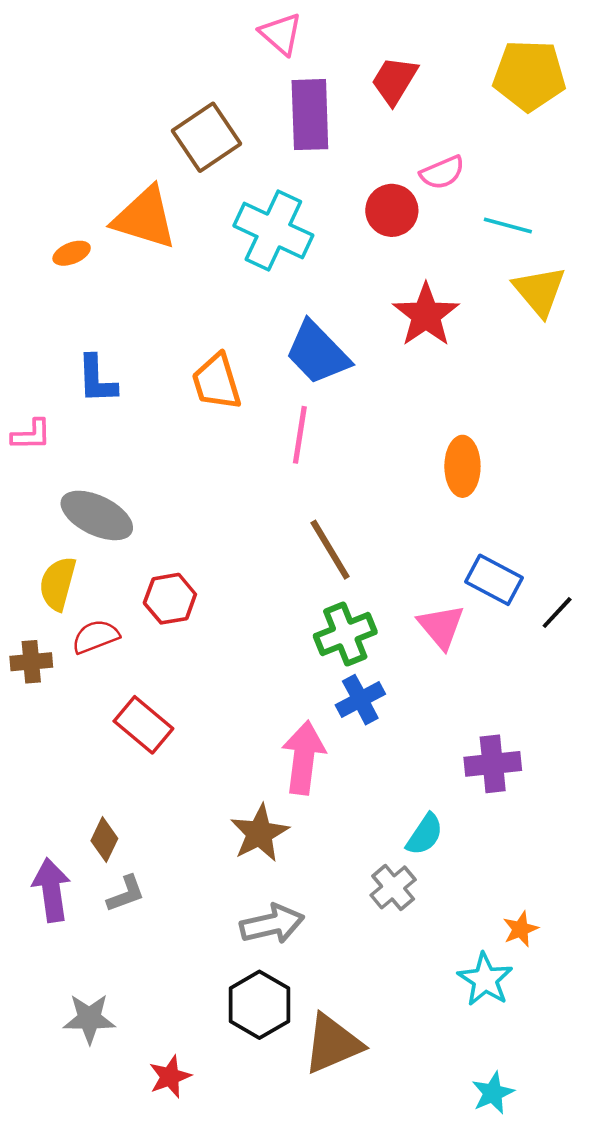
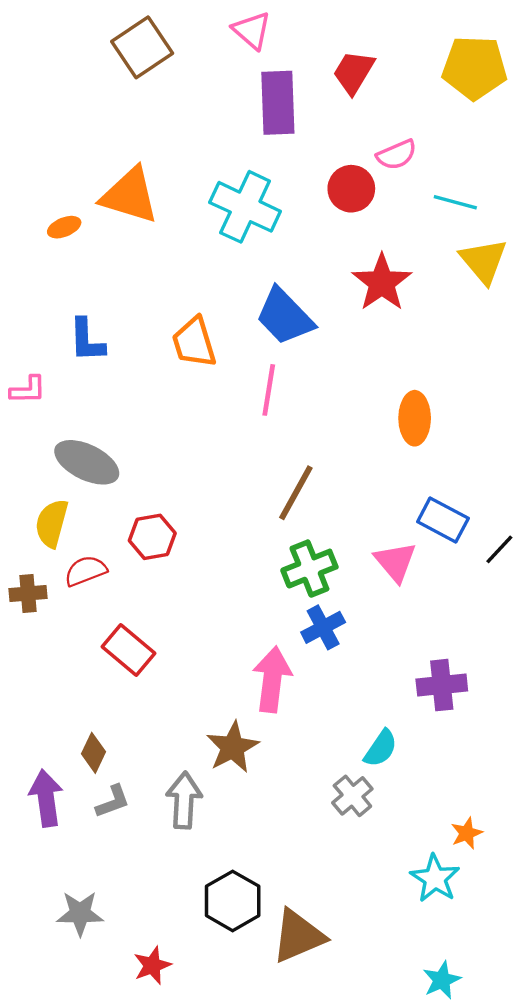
brown square: (207, 137) -> (142, 47), moved
brown line: (330, 550) -> (296, 493), turned 60
gray arrow: (272, 924) -> (184, 800), moved, turned -74

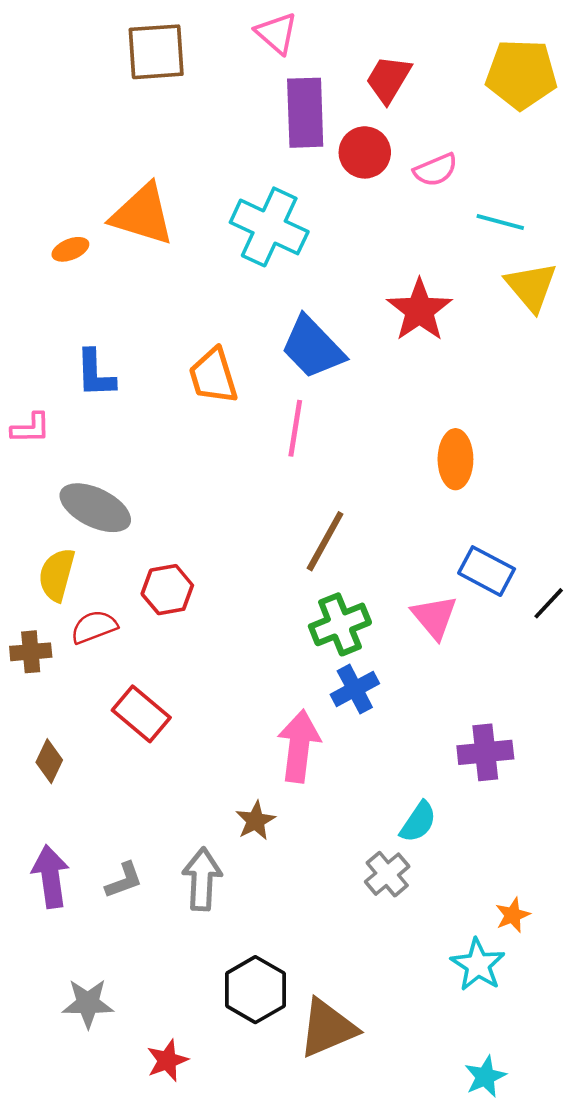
brown square: (142, 47) -> (156, 52), turned 30
red circle: (351, 189) -> (365, 152), moved
brown star: (233, 747) -> (255, 821), size x0.7
brown diamond: (94, 753) -> (49, 761), moved

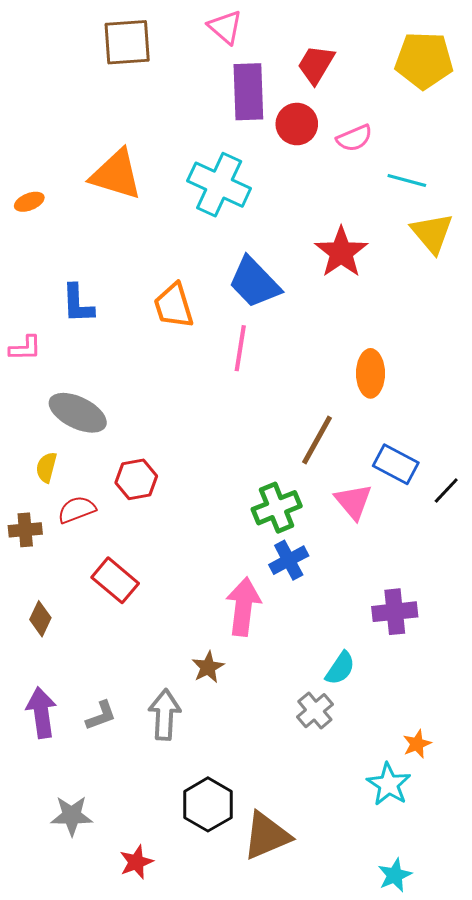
orange ellipse: (70, 249) -> (29, 202), moved
brown line: (325, 541) -> (317, 440), moved
yellow semicircle: (57, 575) -> (46, 467), size x0.7

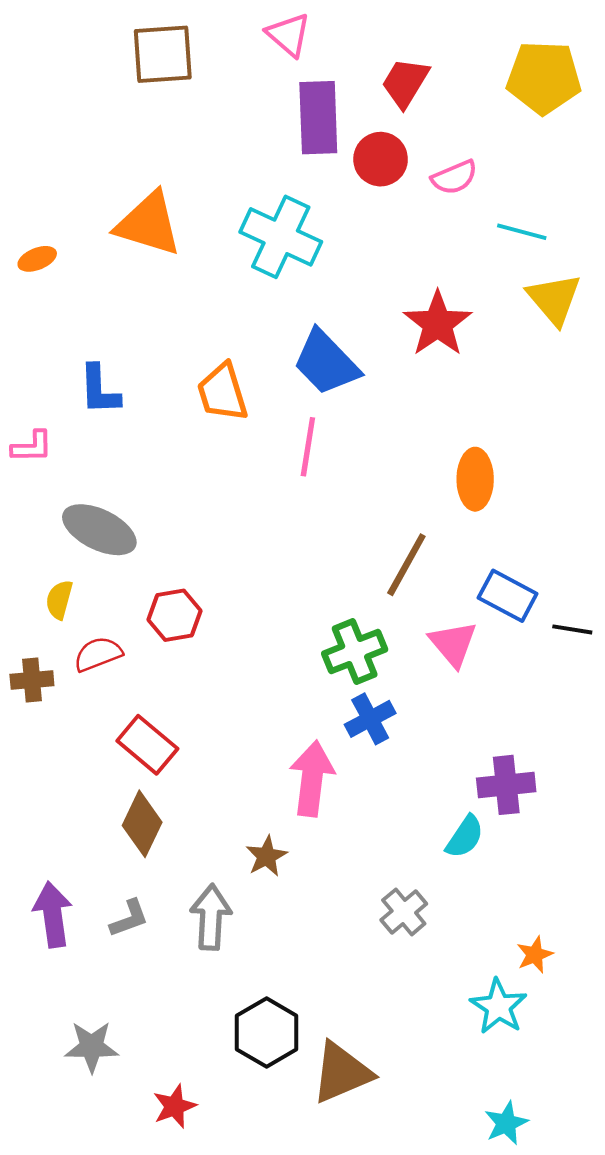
black line: (446, 490) -> (572, 629), turned 56
brown diamond: (40, 619) -> (142, 824), moved, size x1.4
cyan semicircle: (340, 668) -> (465, 837), moved

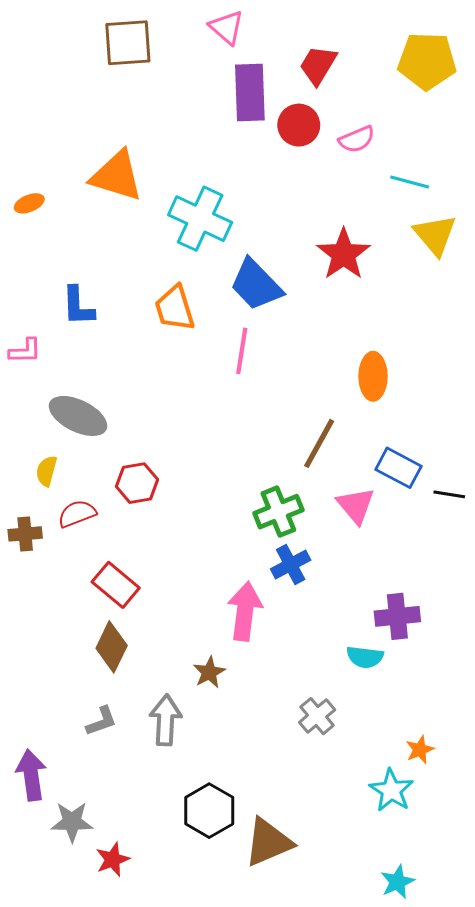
cyan cross: (281, 237) -> (200, 219), moved
cyan semicircle: (465, 837) -> (365, 657), turned 63
purple arrow: (53, 915) -> (31, 775), moved
red star: (175, 1106) -> (113, 859), moved

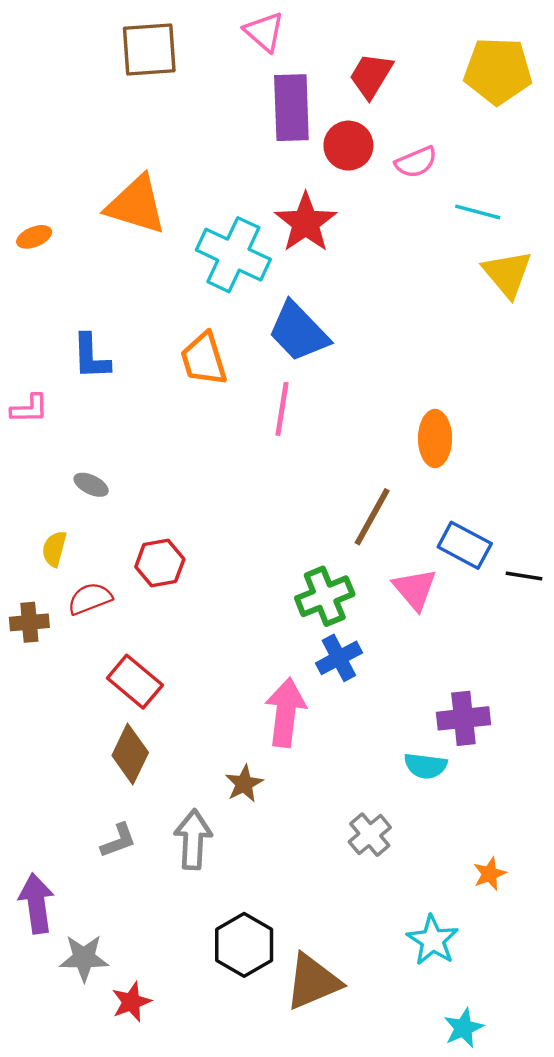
red star: (344, 254) -> (306, 223), moved
gray ellipse: (78, 416) -> (91, 485), size x0.5
cyan star: (391, 790) -> (433, 940), moved

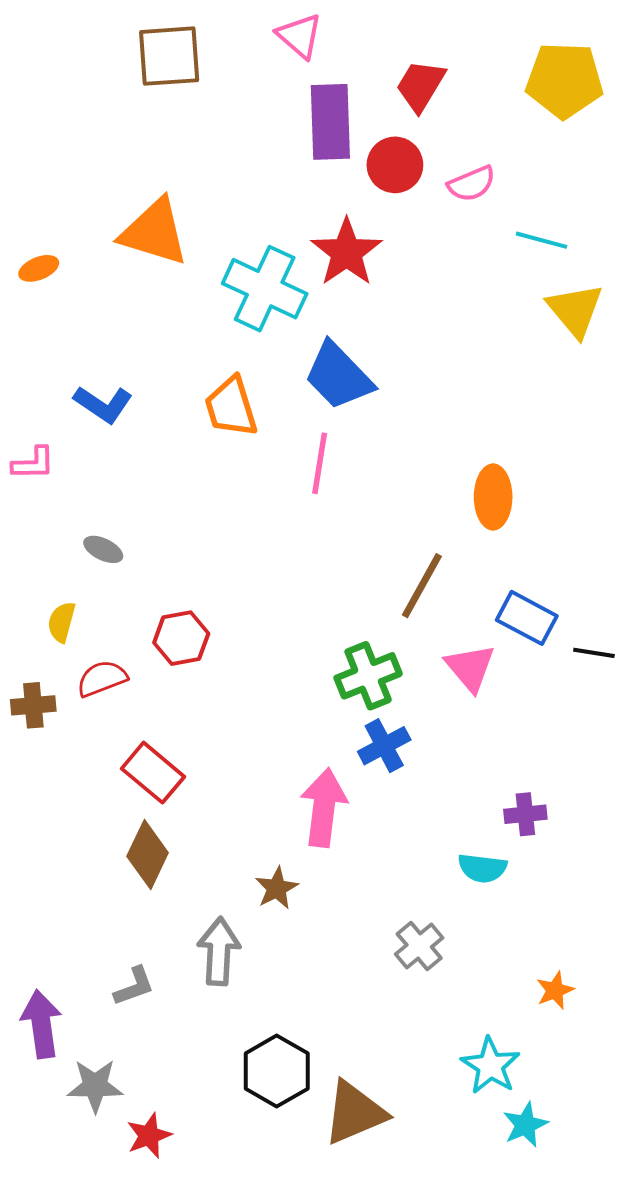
blue L-shape: (91, 357) -> (103, 404), turned -54
purple cross: (463, 718) -> (525, 814), size x0.7
gray L-shape: (118, 841) -> (134, 986), moved
cyan star: (463, 1028) -> (525, 1125), moved

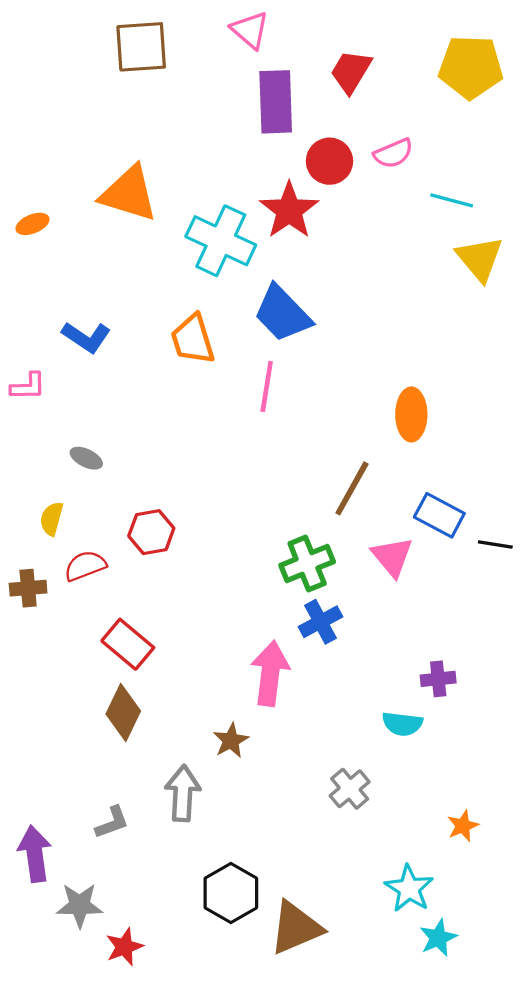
red circle: (395, 165) -> (329, 161), moved

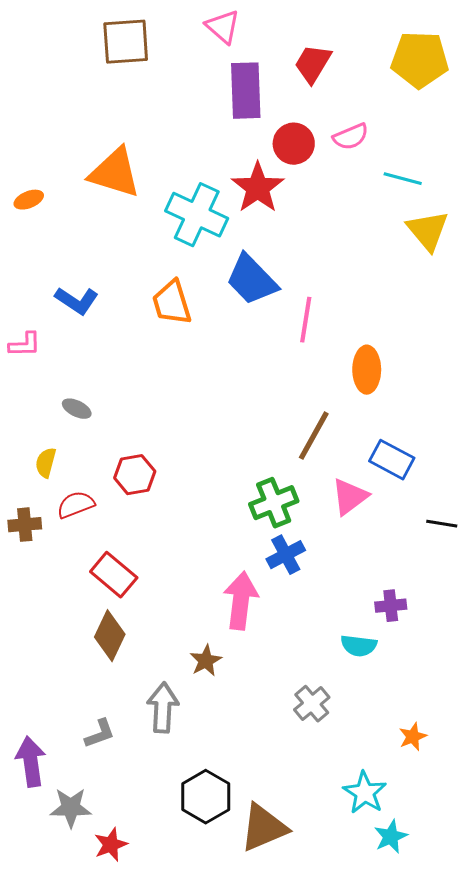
pink line: (267, 386) -> (306, 320), moved
black line: (495, 544) -> (442, 524), moved
pink triangle: (392, 557) -> (350, 497), turned 33

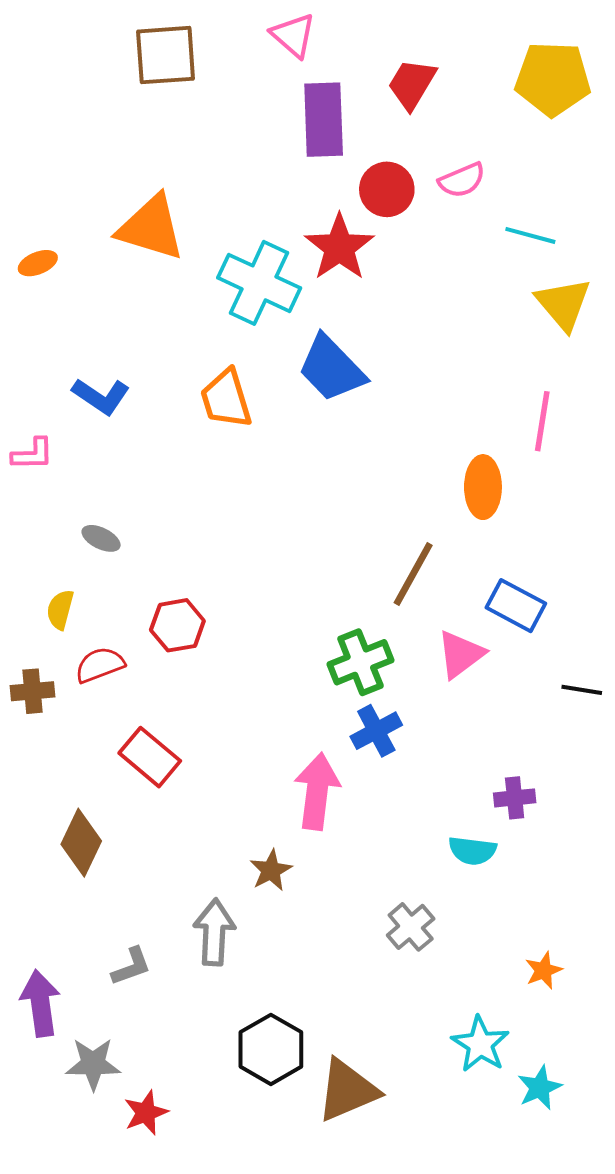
pink line: (306, 320) -> (542, 421), moved
brown diamond: (110, 636) -> (81, 843), moved
cyan star: (391, 837) -> (540, 1088), moved

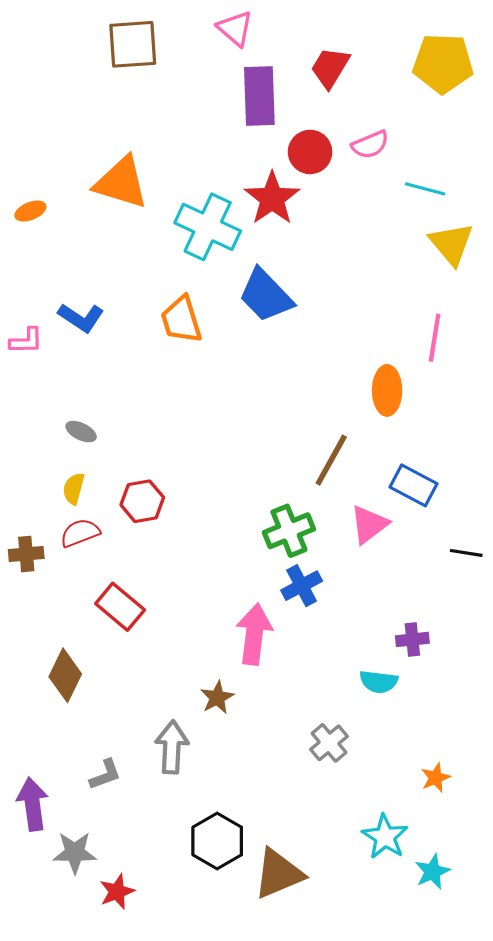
pink L-shape: (33, 454) -> (26, 341), moved
yellow semicircle: (60, 610) -> (74, 489), moved

